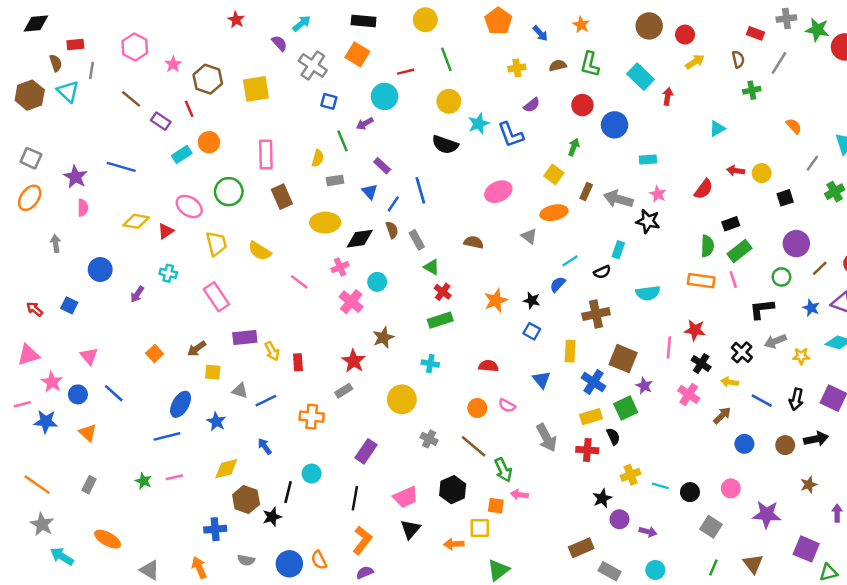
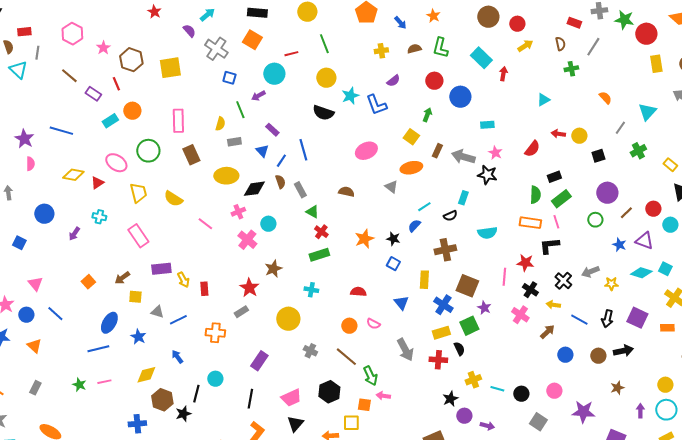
black L-shape: (762, 309) -> (549, 246), moved

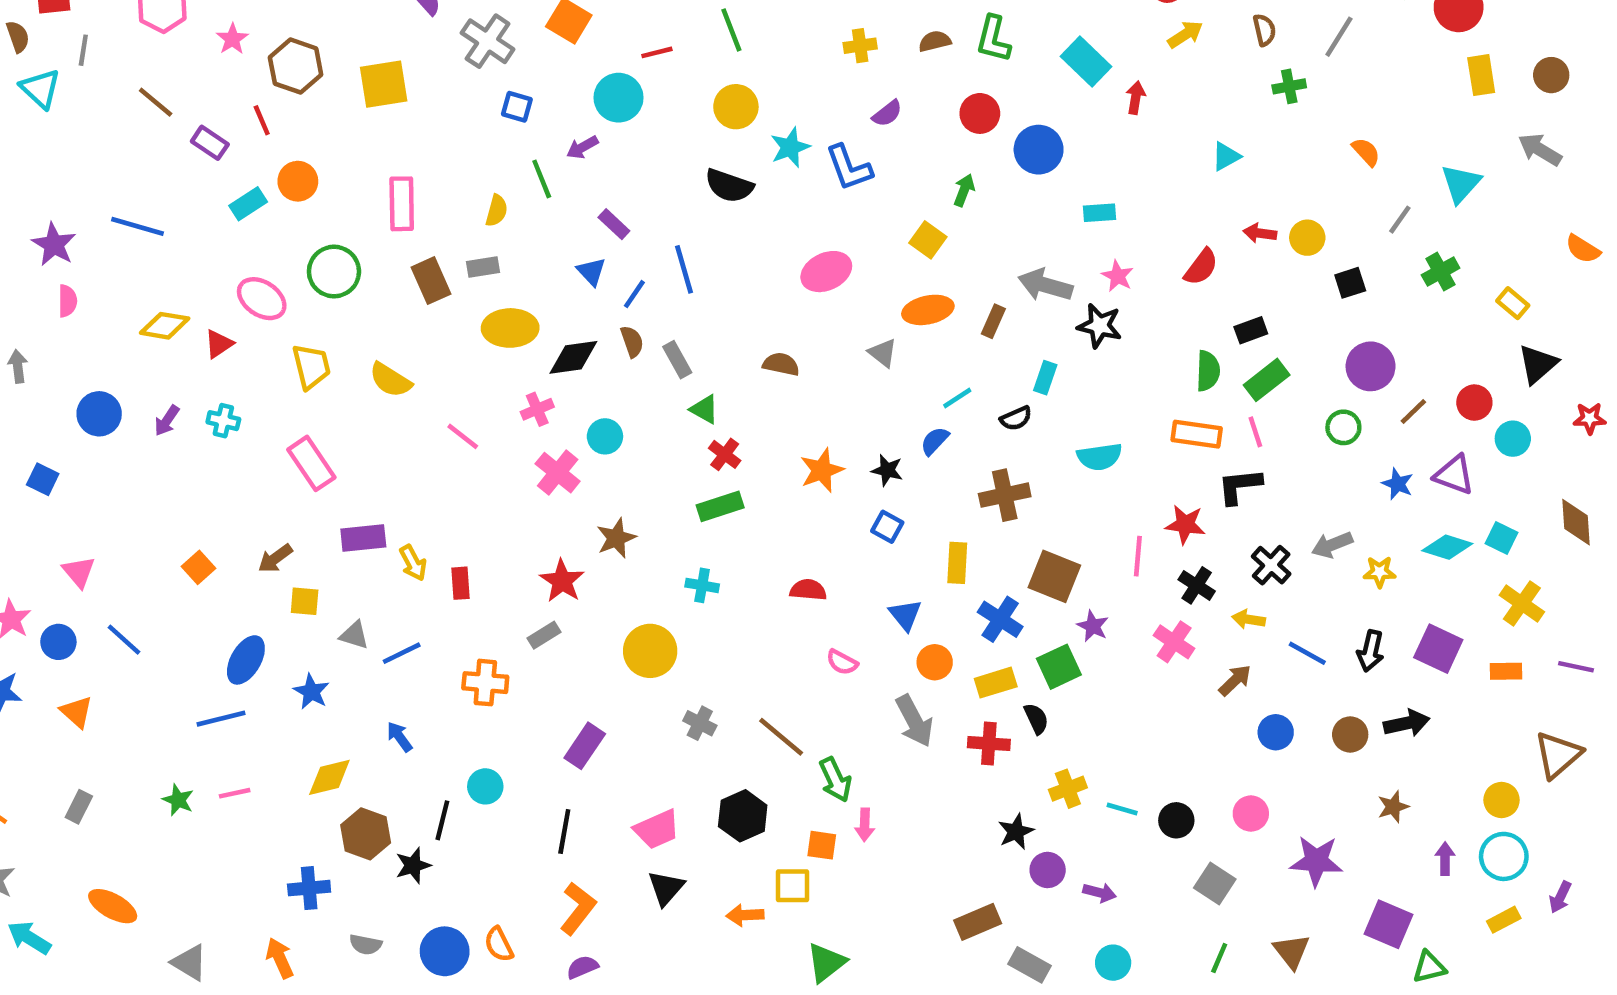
gray rectangle: (234, 142) -> (483, 267), moved
brown rectangle: (437, 151) -> (993, 321), moved
purple arrow: (74, 234) -> (167, 421), moved
orange circle: (349, 326) -> (935, 662), moved
pink arrow: (383, 396) -> (865, 825), turned -96

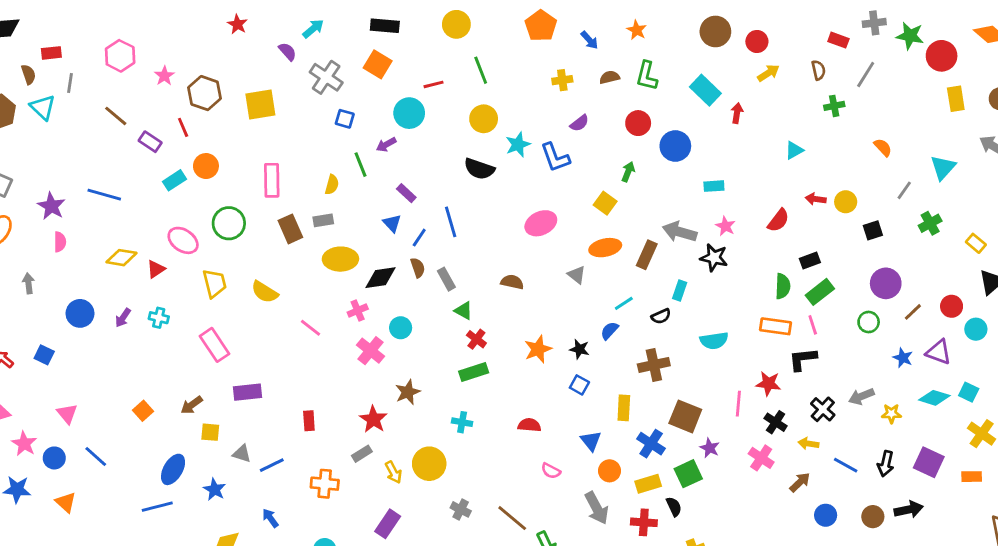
brown rectangle: (993, 321) -> (647, 255), size x1.4
yellow arrow: (413, 563) -> (393, 472), moved

